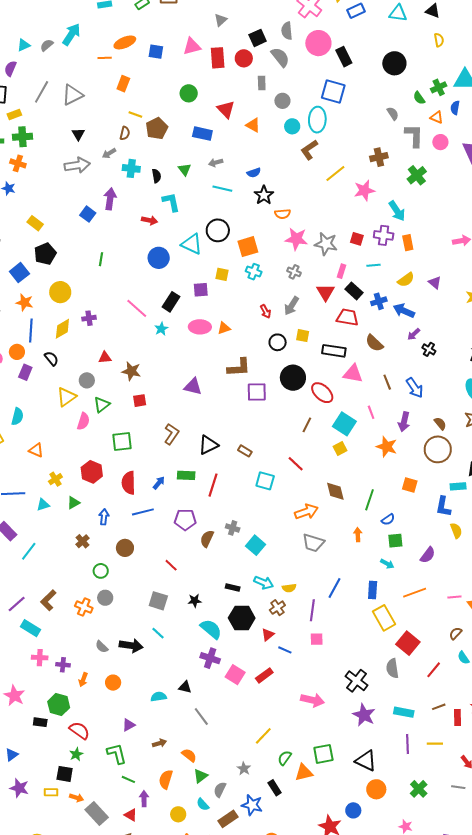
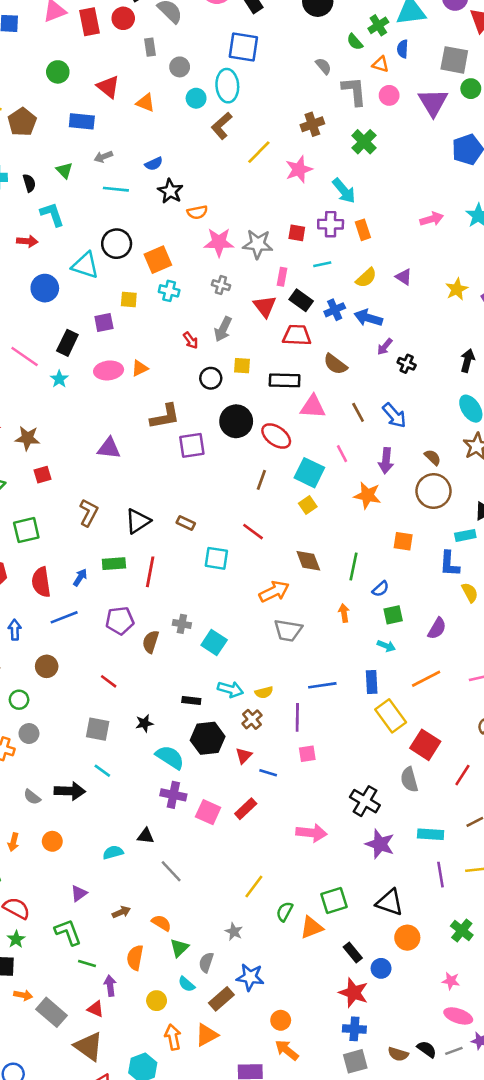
blue line: (335, 588) -> (322, 685), turned 60
black rectangle: (275, 788) -> (353, 952), moved

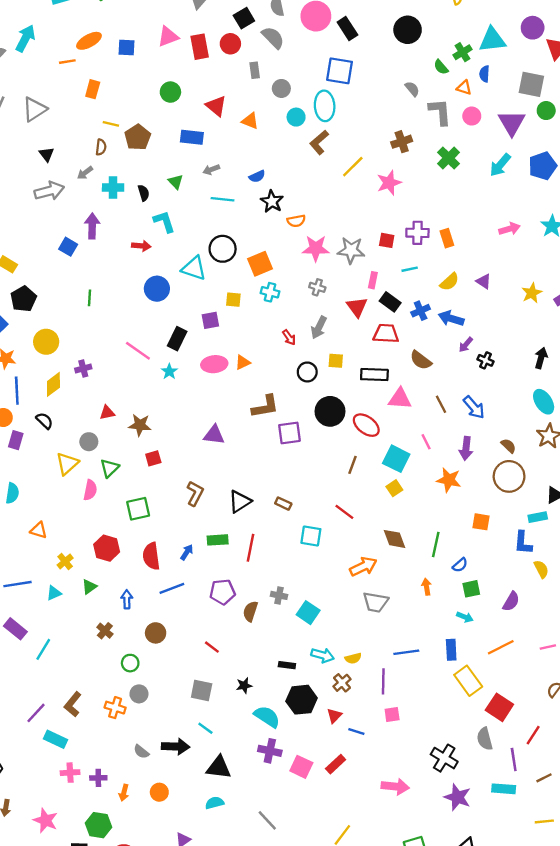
cyan arrow: (344, 191) -> (500, 165), moved, turned 80
black triangle: (146, 836) -> (219, 767), moved, size x1.6
purple line: (440, 875) -> (514, 760), moved

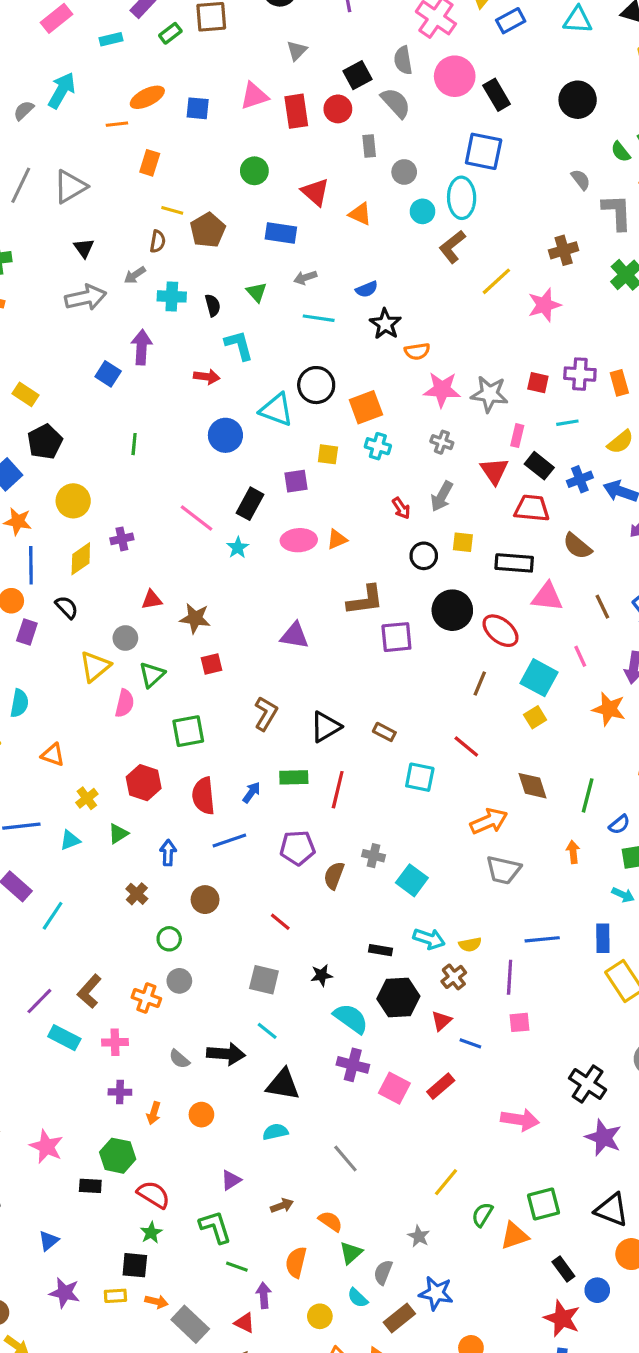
pink cross: (70, 773) -> (115, 1042), moved

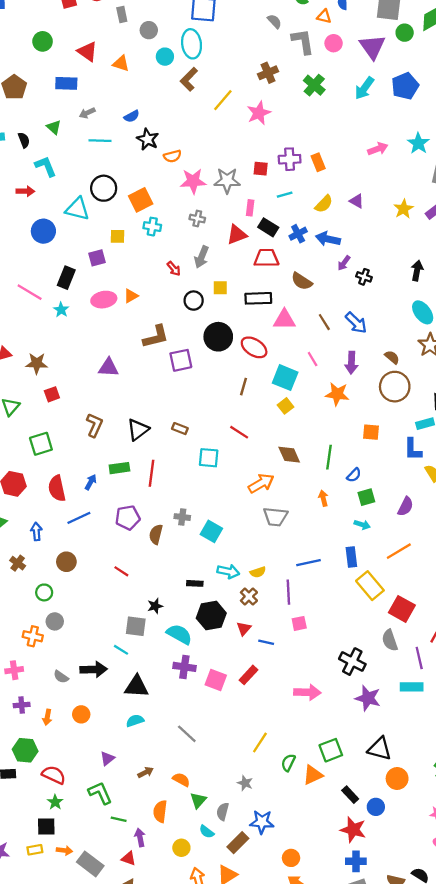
red triangle: (494, 471) -> (237, 235), turned 50
gray square: (264, 980) -> (136, 626), moved

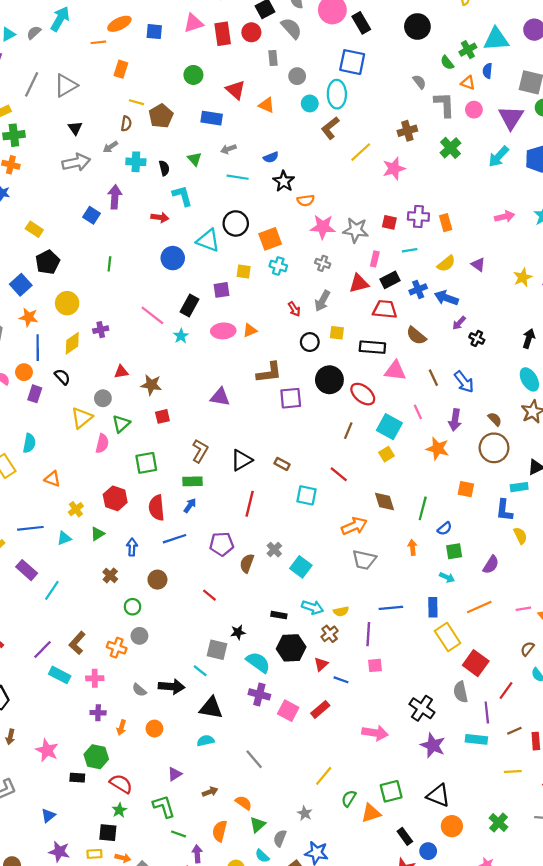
black rectangle: (268, 227) -> (390, 280), turned -66
green rectangle: (119, 468) -> (193, 481), moved
gray cross: (182, 517) -> (274, 550), turned 32

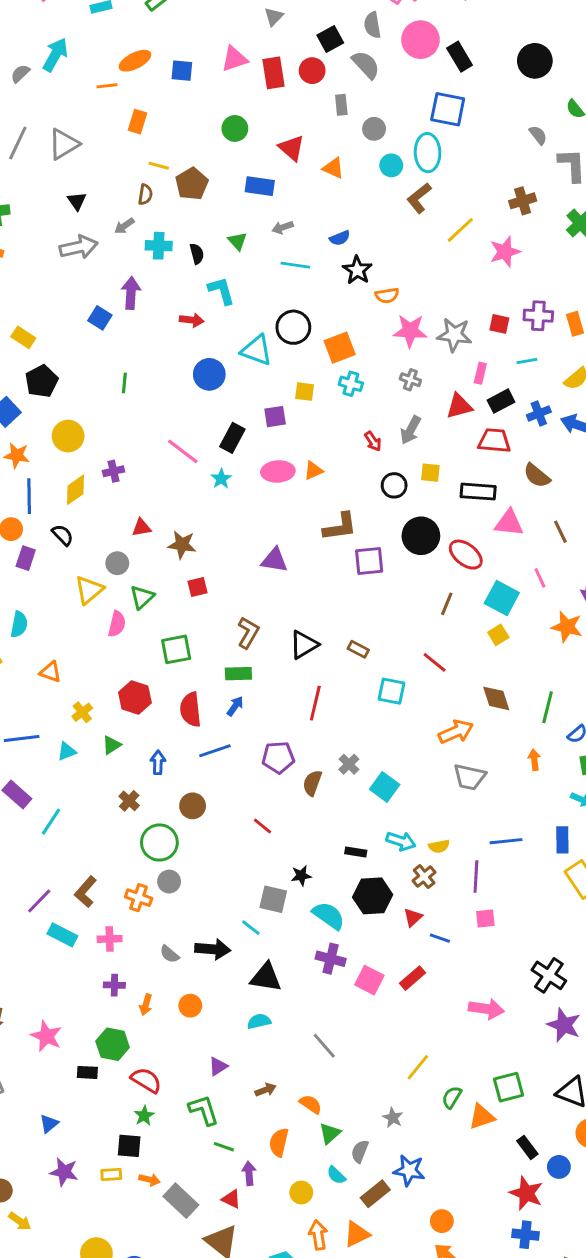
green circle: (133, 607) -> (159, 842), size x1.6

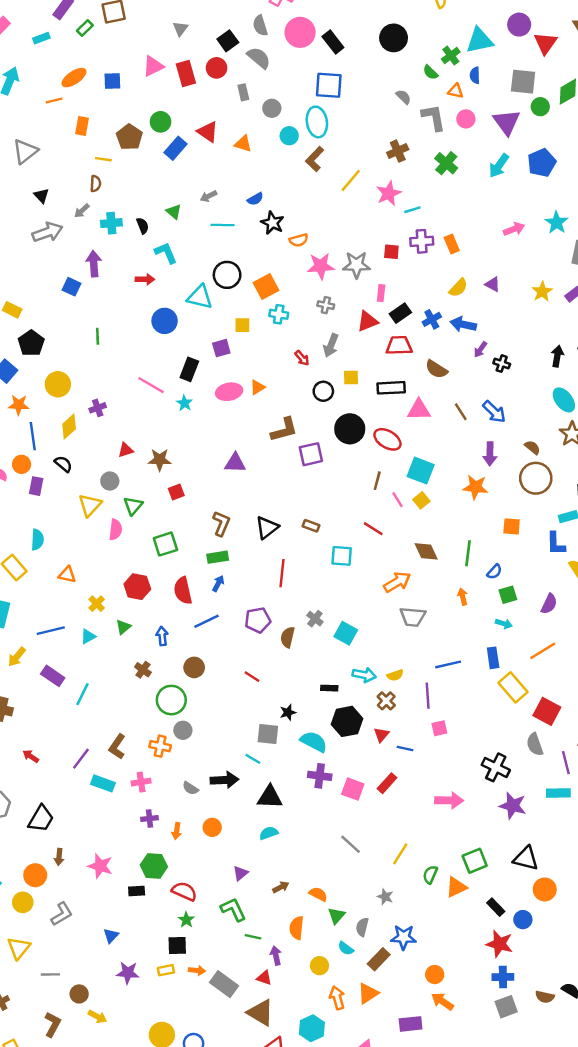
brown pentagon: (192, 184) -> (129, 137), moved
blue rectangle: (260, 186) -> (175, 148), moved, turned -50
cyan line: (527, 361) -> (412, 210), moved
pink line: (540, 578) -> (398, 500), moved
gray line: (324, 1046) -> (351, 844), moved

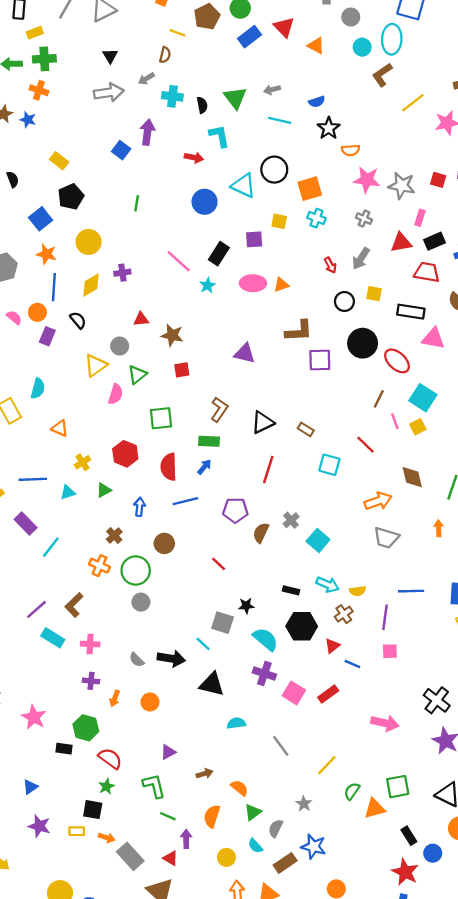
green triangle: (174, 212) -> (235, 98), size x1.5
orange cross: (160, 746) -> (99, 566), moved
cyan semicircle: (269, 833) -> (236, 723), moved

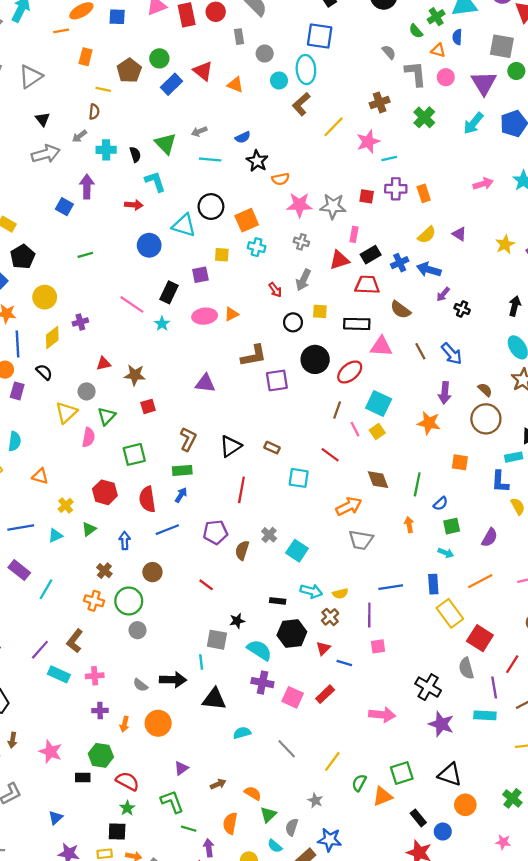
green line: (137, 203) -> (85, 255), turned 72
red ellipse: (397, 361) -> (350, 372), turned -75
cyan line: (203, 644) -> (201, 662), turned 48
orange circle: (150, 702) -> (158, 723), size x1.5

